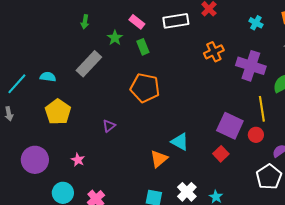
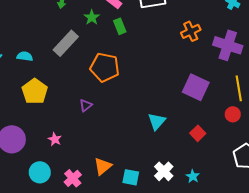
orange pentagon: (145, 88) -> (105, 67), moved
purple square: (230, 126) -> (196, 87), moved
cyan triangle: (180, 142) -> (157, 121), turned 42
orange triangle: (159, 159) -> (103, 166), moved

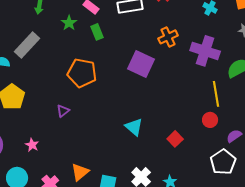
gray rectangle: (66, 43) -> (27, 45), moved
purple square: (196, 87) -> (141, 64), moved
cyan triangle: (157, 121) -> (134, 127), turned -30

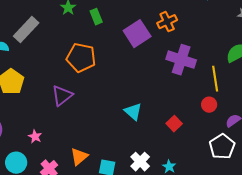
purple cross: (205, 51) -> (181, 60), moved
purple square: (141, 64) -> (137, 34), moved, turned 32
purple triangle: (63, 111) -> (62, 96), size x1.6
pink star: (32, 145) -> (35, 137), moved

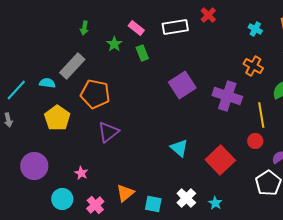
orange cross: (167, 22) -> (253, 66), moved, turned -36
purple square: (137, 34) -> (182, 85), moved
orange pentagon: (81, 58) -> (95, 94), moved
red square: (174, 124) -> (220, 160), size x1.8

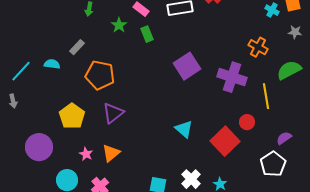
cyan cross: (255, 29) -> (272, 10), moved
gray rectangle: (72, 66) -> (77, 47), size x0.6
yellow pentagon: (57, 118) -> (72, 116), moved
red circle: (255, 141) -> (247, 122), moved
orange triangle: (125, 193) -> (111, 153), moved

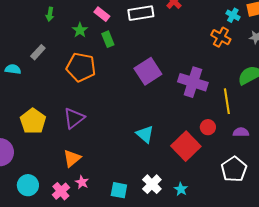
orange cross: (258, 47) -> (221, 37), moved
orange pentagon: (100, 75) -> (81, 67), moved
purple semicircle: (284, 138) -> (241, 132), moved, turned 35
pink star: (86, 154) -> (82, 182), moved

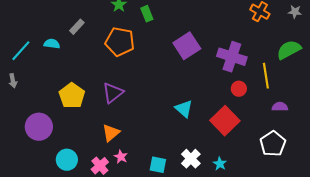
red circle: (208, 127) -> (239, 89), moved

